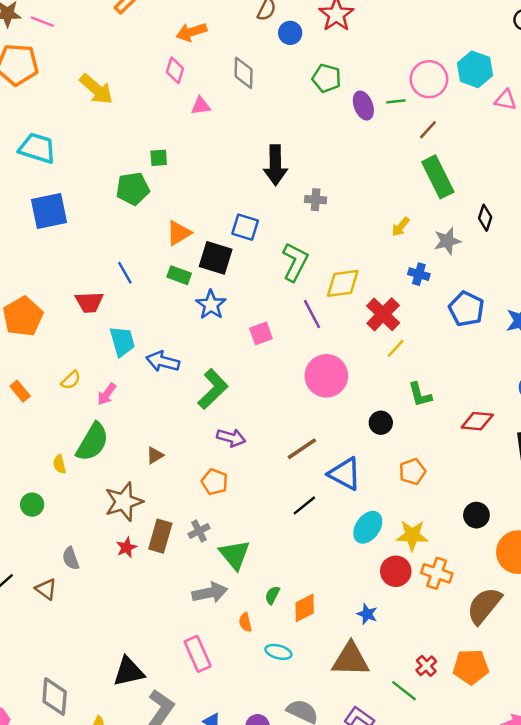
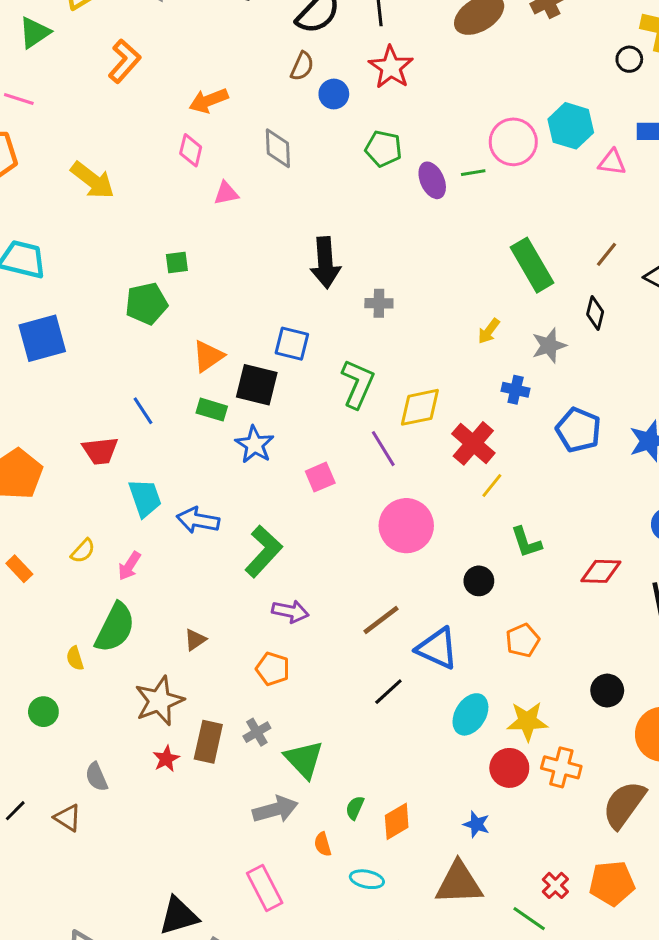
brown line: (428, 130) -> (607, 254), moved

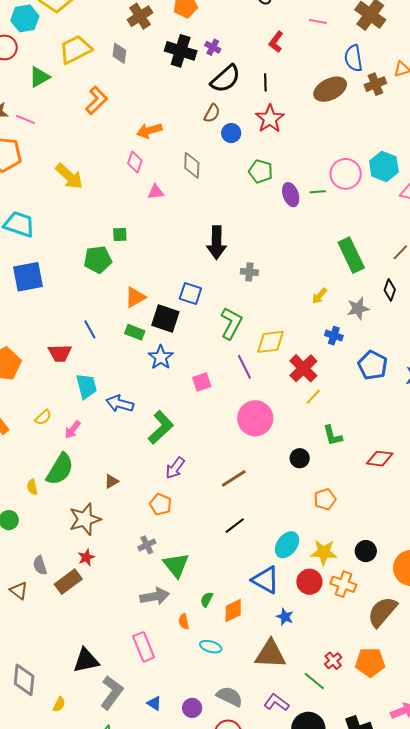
purple arrow: (290, 611) -> (175, 468), turned 110
blue triangle: (437, 648) -> (266, 580), moved
black circle: (607, 691) -> (366, 551), moved
brown rectangle: (208, 742) -> (68, 582), moved, turned 36

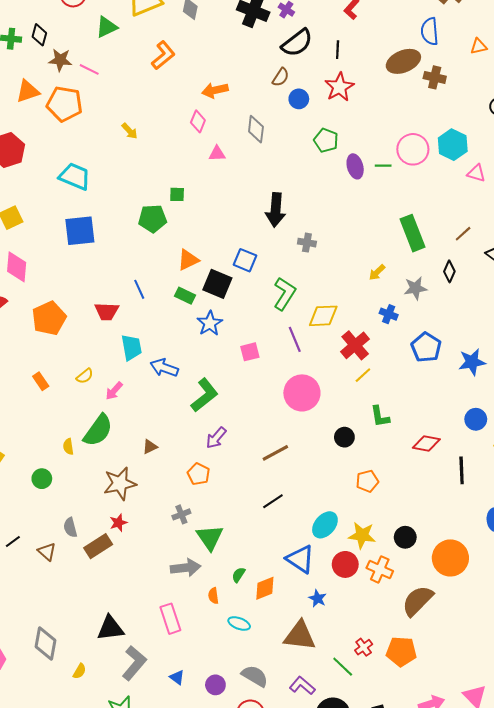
brown cross: (375, 84) -> (435, 77), moved, turned 30
yellow arrow: (69, 176) -> (130, 131), size x0.6

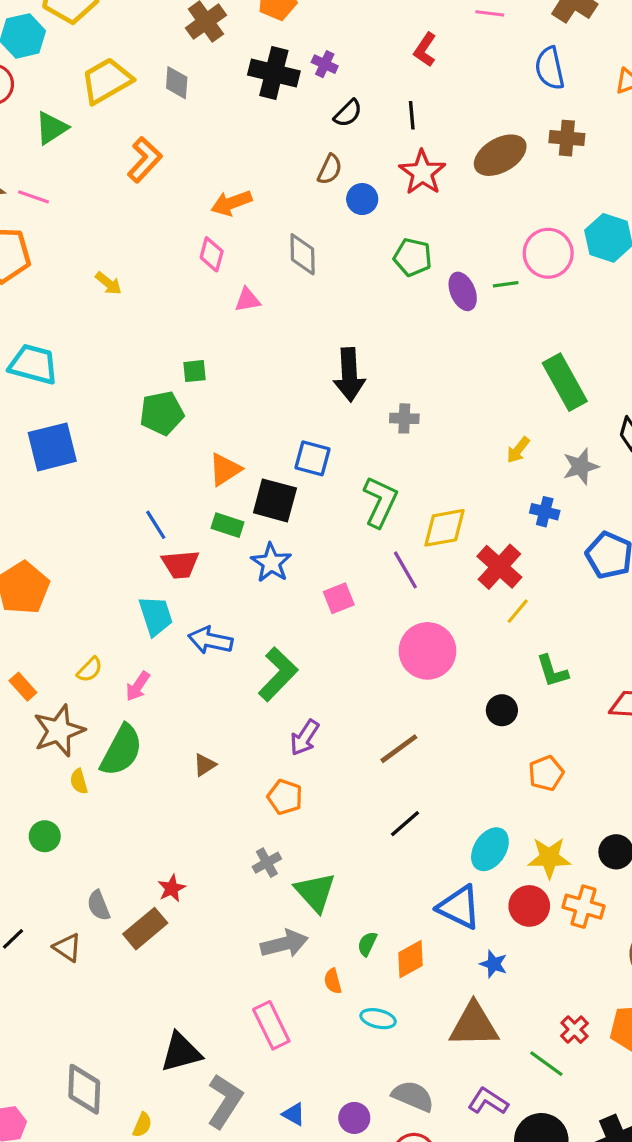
black semicircle: (297, 43) -> (348, 113), size x0.6
brown ellipse: (403, 61) -> (500, 155), moved
red trapezoid: (107, 311) -> (180, 564), moved
brown star: (120, 484) -> (59, 731), moved

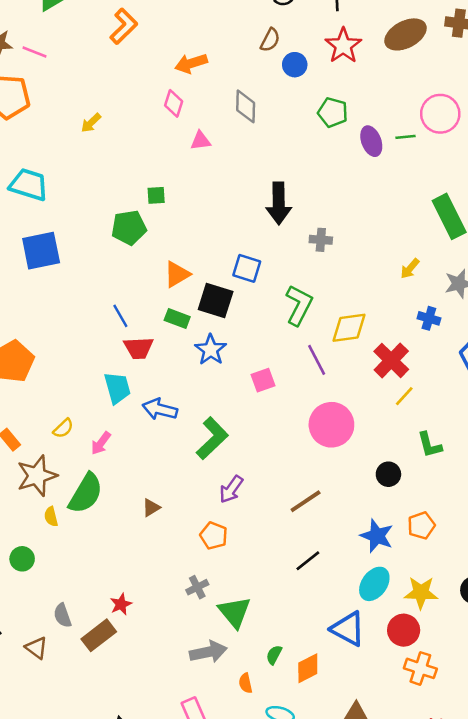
yellow arrow: (108, 283) -> (91, 123), turned 95
orange cross: (583, 907) -> (420, 668), moved
blue star: (494, 964) -> (377, 536), moved, size x1.5

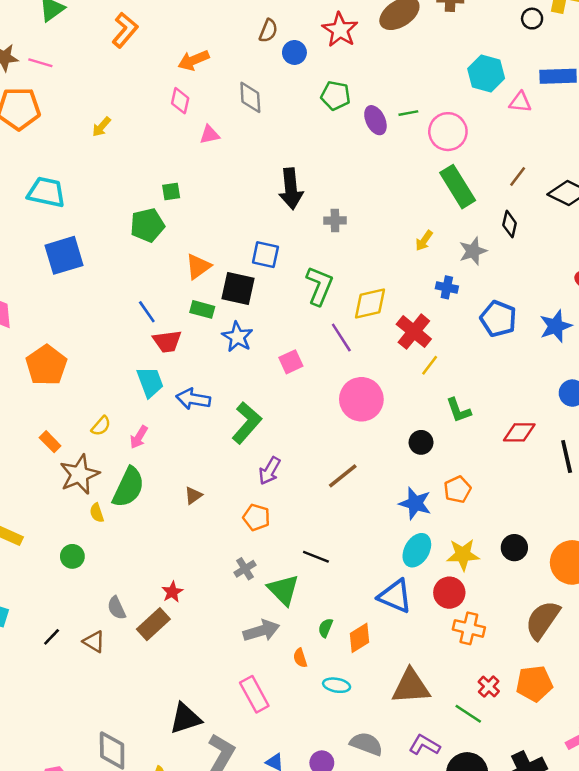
pink circle: (440, 114) -> (448, 132), moved
black line: (308, 561) -> (316, 557), moved, turned 65

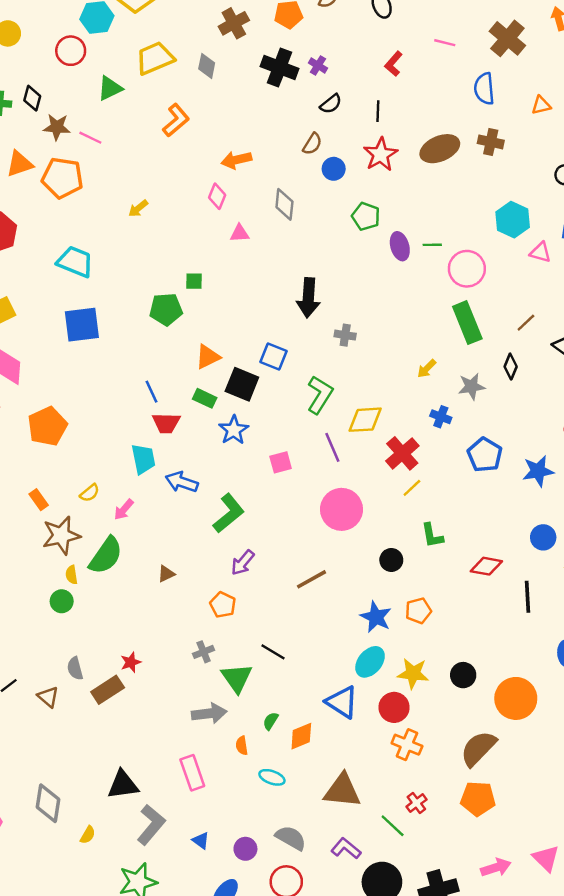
green circle: (72, 556) -> (62, 601), moved
orange pentagon: (534, 684) -> (478, 799), moved

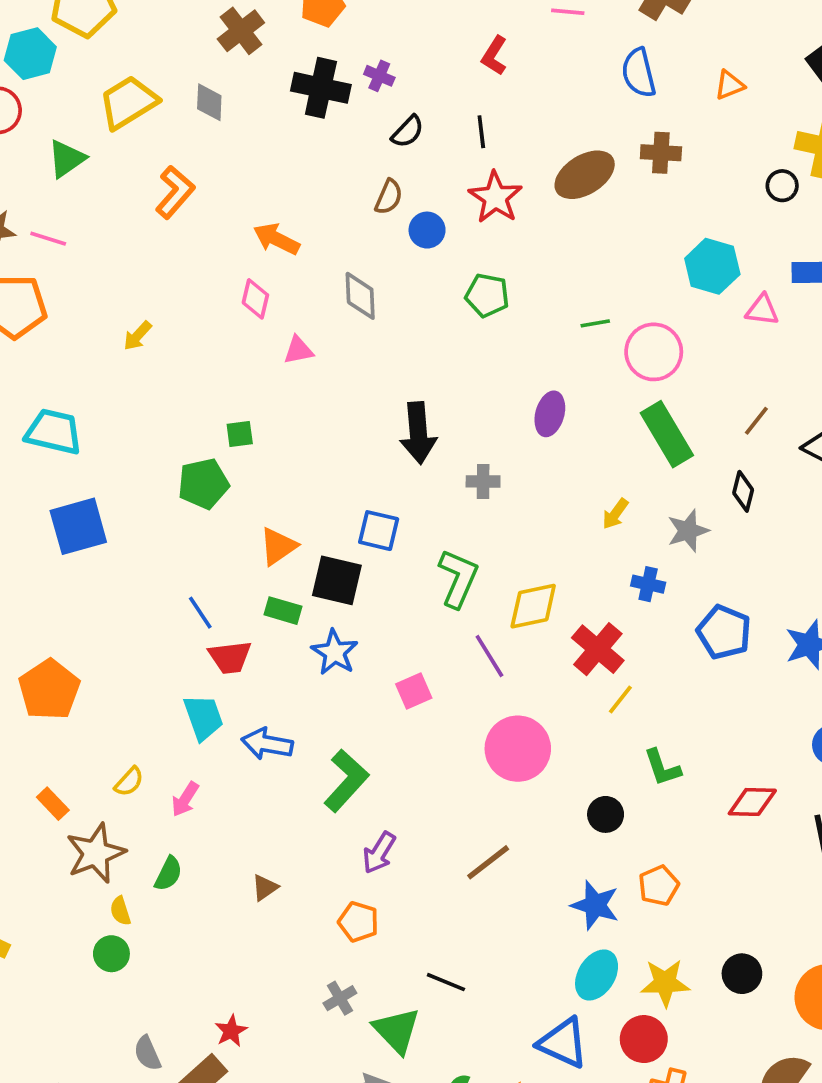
orange arrow: (236, 160) -> (277, 239), turned 48
purple ellipse: (400, 246) -> (550, 414), moved, turned 40
green semicircle: (106, 556) -> (168, 874), size x0.6

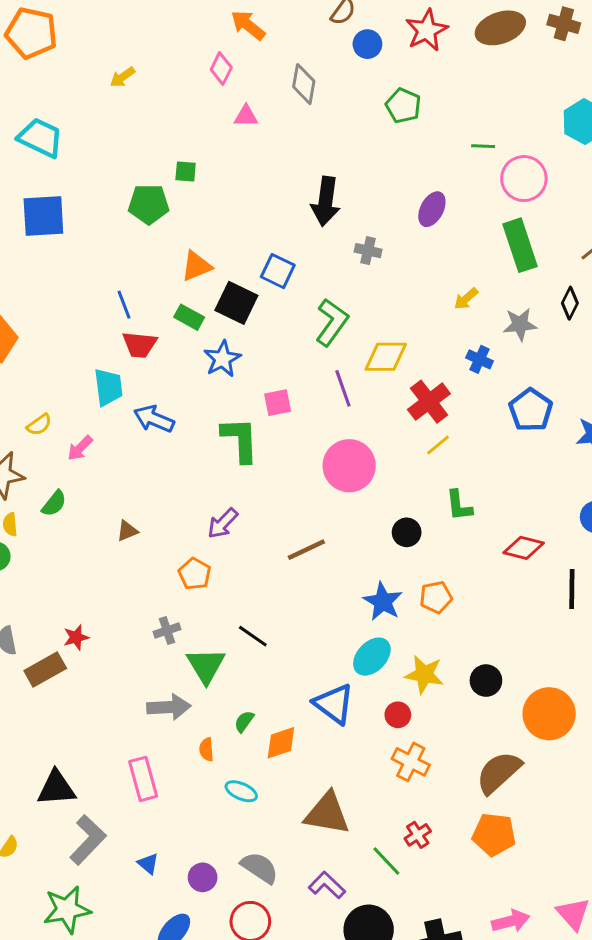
green L-shape: (346, 781) -> (240, 440), moved, turned -57
red circle: (644, 1039) -> (398, 715), size x0.7

